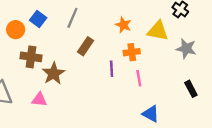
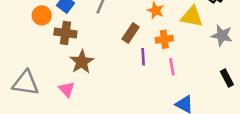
brown rectangle: (86, 46) -> (131, 33), moved
brown cross: (31, 57) -> (65, 33), moved
pink triangle: (39, 100) -> (67, 89), turned 42

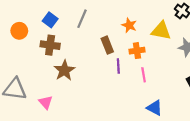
orange circle: (42, 15) -> (19, 31), moved
brown rectangle: (131, 33) -> (107, 45), turned -56
pink triangle: (67, 89) -> (46, 102), moved

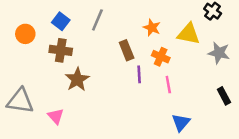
orange cross: (137, 51) -> (161, 57), turned 32
blue triangle: (155, 108) -> (181, 122), turned 42

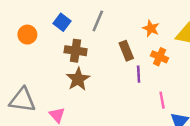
brown cross: (61, 50) -> (76, 51), moved
pink line: (168, 85) -> (162, 100), moved

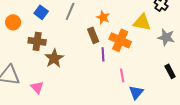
orange star: (151, 28) -> (103, 17), moved
brown cross: (76, 51) -> (37, 41), moved
orange cross: (160, 57) -> (120, 40), size x1.5

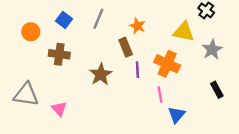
gray star: (166, 37) -> (212, 50), turned 30
orange cross: (120, 40) -> (167, 64), moved
brown star: (54, 58) -> (101, 74), moved

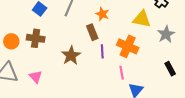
orange circle: (31, 32) -> (11, 41), moved
pink triangle: (59, 109) -> (36, 77), moved

